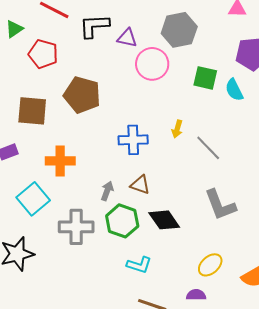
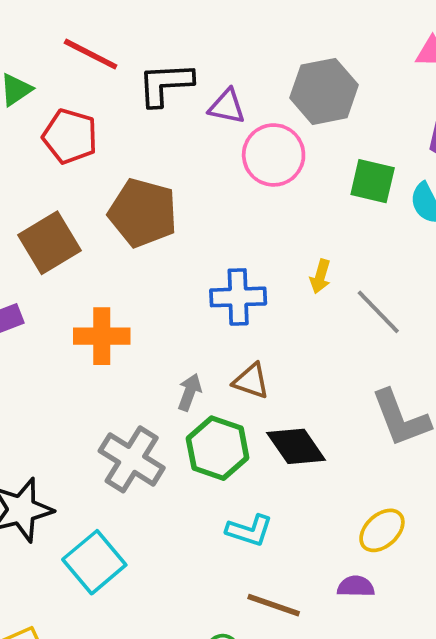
brown square: (32, 111) -> (49, 243), turned -36
cyan square: (33, 199) -> (94, 562), moved
gray cross: (76, 227) -> (132, 459), turned 32

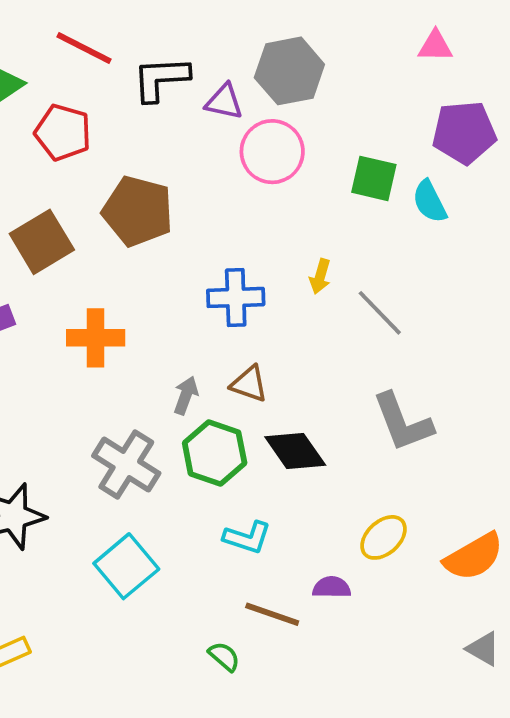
gray hexagon: (324, 91) -> (289, 71), moved
cyan square: (94, 562) -> (126, 566), moved
purple semicircle: (356, 586) -> (332, 587), moved

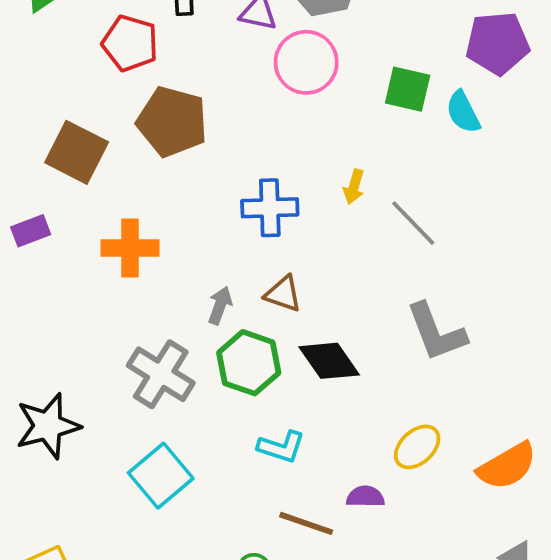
red pentagon: (63, 132) -> (130, 43), moved
brown square: (42, 242) -> (77, 152), turned -32

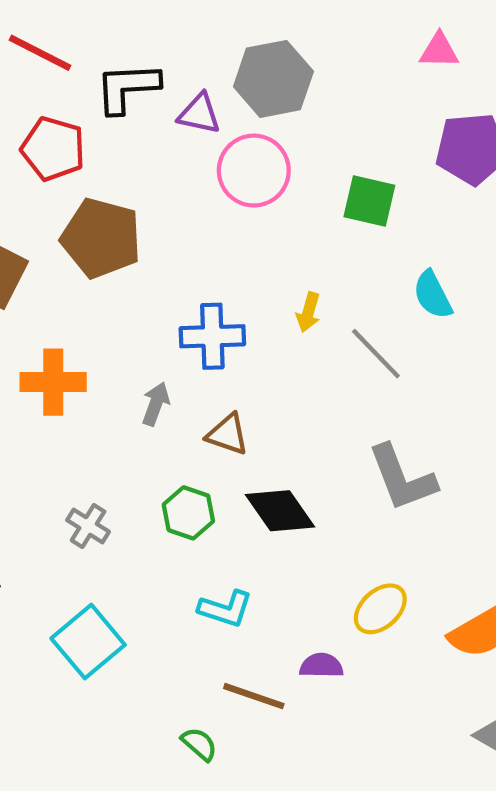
cyan semicircle: (463, 112) -> (433, 295), moved
gray arrow: (220, 305) -> (156, 404), moved
green hexagon: (249, 363) -> (188, 513), size x0.7
gray cross: (161, 374) -> (88, 526), size x0.6

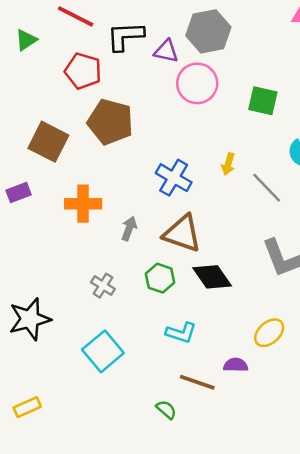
blue cross: (212, 336) -> (174, 178), turned 32
gray arrow: (156, 404) -> (129, 229), moved
brown triangle: (228, 434) -> (182, 233), size x1.6

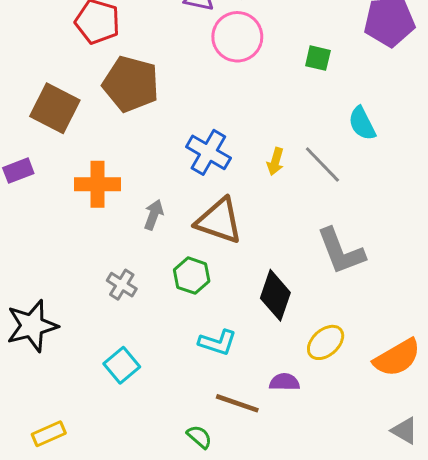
green square: (263, 101) -> (318, 58), size x0.7
yellow arrow: (228, 164) -> (275, 161), moved
black diamond: (212, 277) -> (275, 295), moved, turned 54
cyan square: (103, 351) -> (122, 365), size x0.7
yellow rectangle: (27, 407) -> (49, 434), moved

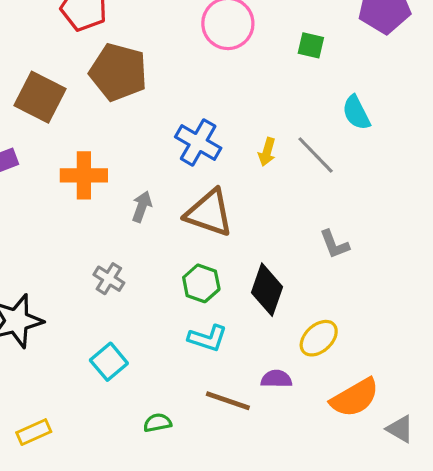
gray L-shape: (341, 251) -> (334, 244), size x0.6
green hexagon: (192, 276) -> (201, 283), moved
orange semicircle: (397, 358) -> (355, 398), moved
green semicircle: (199, 437) -> (157, 423), moved, turned -52

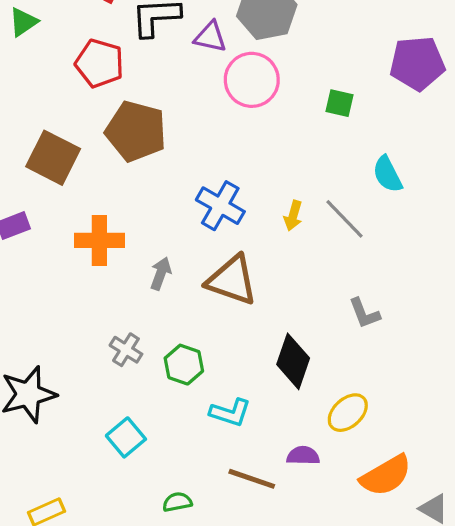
green hexagon: (201, 283) -> (184, 365), moved

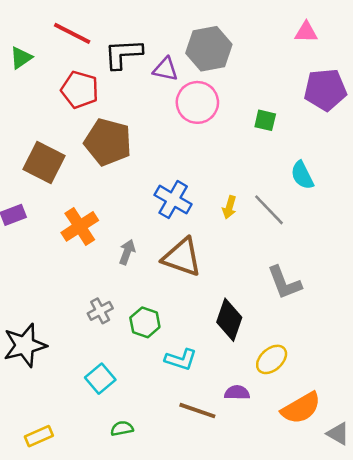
orange cross: (99, 240) -> (80, 226), turned -33
gray L-shape: (364, 313) -> (284, 283), size x1.4
gray cross: (126, 350) -> (100, 311), turned 30
green semicircle: (177, 502) -> (122, 428), moved

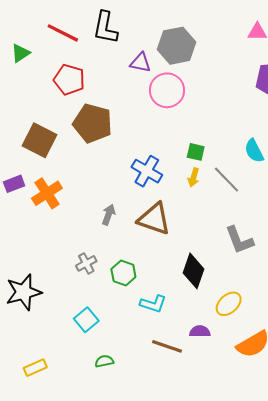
black L-shape: (123, 54) -> (105, 28), moved, turned -76
green square: (265, 120) -> (196, 152), moved
orange cross: (80, 226) -> (47, 193), moved

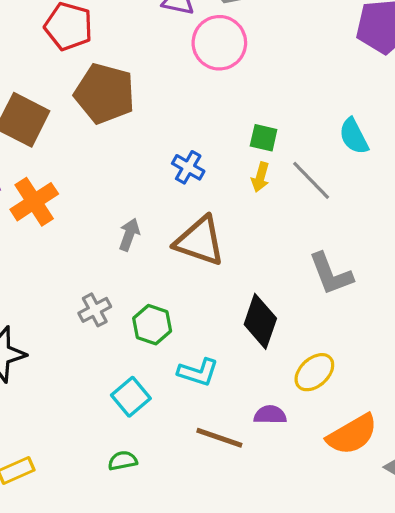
blue cross: (147, 171) -> (188, 167), size x0.7
cyan square: (86, 320) -> (131, 397), moved

